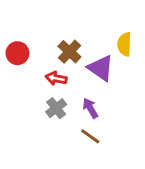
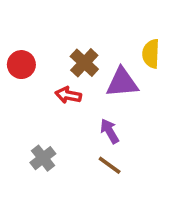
purple triangle: (101, 68) -> (122, 83), turned -40
gray cross: (56, 108) -> (43, 158), moved

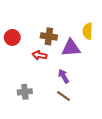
brown cross: (84, 63) -> (49, 36), turned -35
gray cross: (43, 158) -> (25, 92), turned 32

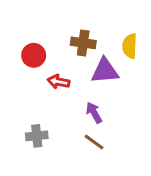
brown cross: (49, 36) -> (83, 43), moved
red circle: (12, 37) -> (34, 55), moved

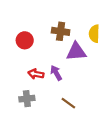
red arrow: (58, 82) -> (36, 74), moved
purple arrow: (94, 113) -> (56, 73), moved

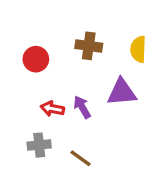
purple triangle: (76, 52) -> (122, 92), moved
brown line: (68, 103) -> (80, 158), moved

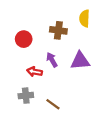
yellow semicircle: (138, 49) -> (84, 18), moved
purple arrow: (82, 107) -> (52, 60), moved

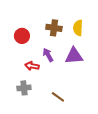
yellow semicircle: (84, 18) -> (78, 28), moved
brown line: (53, 104) -> (58, 97), moved

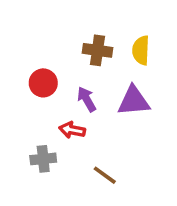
red circle: (22, 36) -> (43, 83), moved
red arrow: (32, 66) -> (72, 130), moved

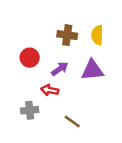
purple arrow: (87, 99) -> (60, 69), turned 84

